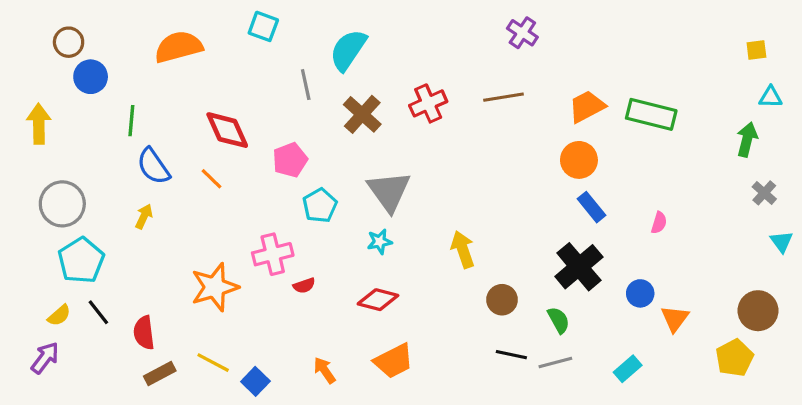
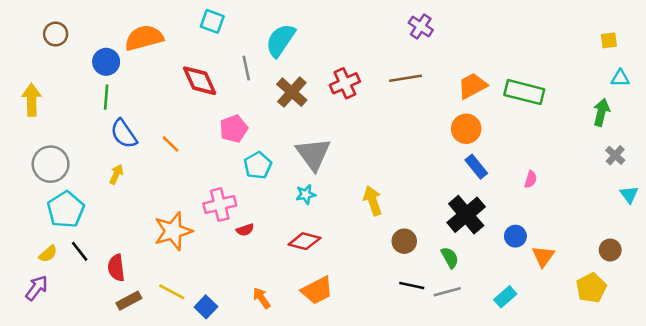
blue circle: (91, 77) -> (106, 62), moved
red diamond: (227, 130) -> (200, 81), moved
brown circle: (758, 311) -> (610, 250), size x0.7

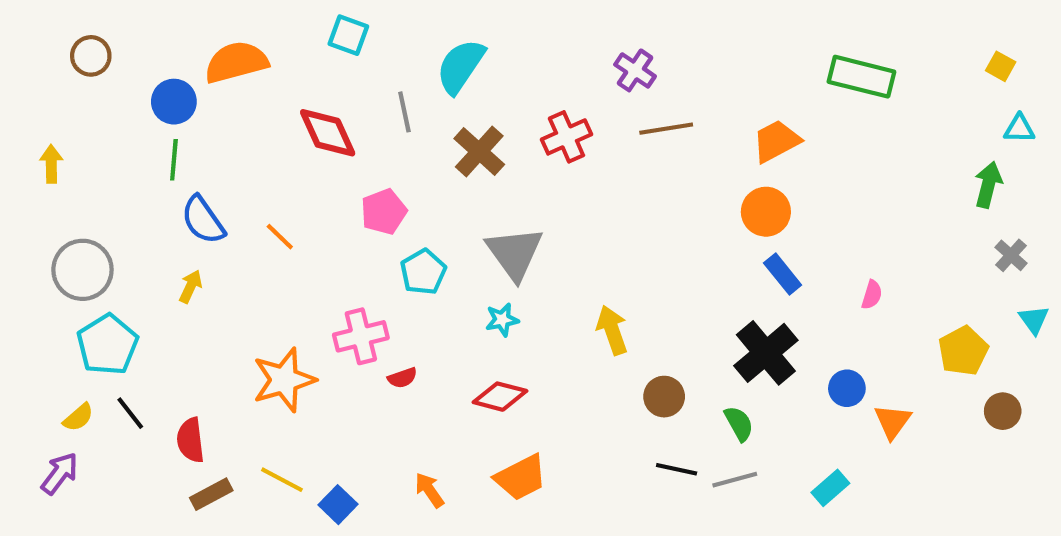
purple cross: (421, 26) -> (635, 70), moved
yellow square: (609, 40) -> (1001, 66), turned 36
green rectangle: (524, 92) -> (861, 77), moved
yellow arrow: (32, 100) -> (51, 164), size x0.7
yellow pentagon: (591, 288) -> (963, 351), moved

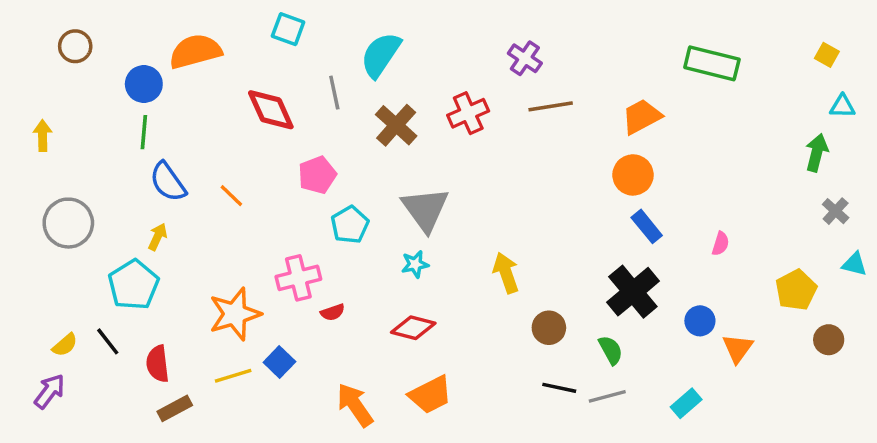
cyan triangle: (1034, 320) -> (854, 264), turned -40
cyan pentagon: (107, 345) -> (134, 285), moved
yellow line: (282, 480) -> (233, 376), moved, turned -45
orange arrow: (429, 490) -> (355, 405), size x1.5
blue square: (338, 505) -> (279, 362), moved

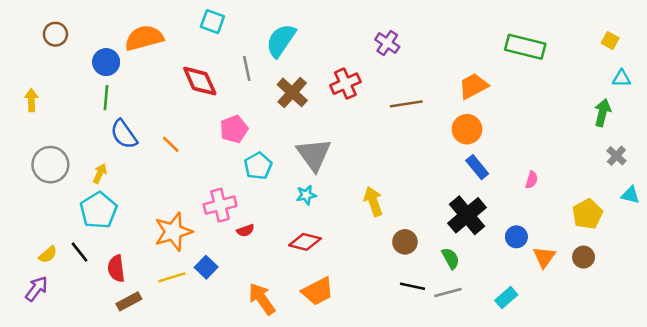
brown line: (551, 106) -> (406, 104), moved
yellow arrow: (158, 237) -> (100, 173), moved
brown circle: (829, 340) -> (584, 257), moved

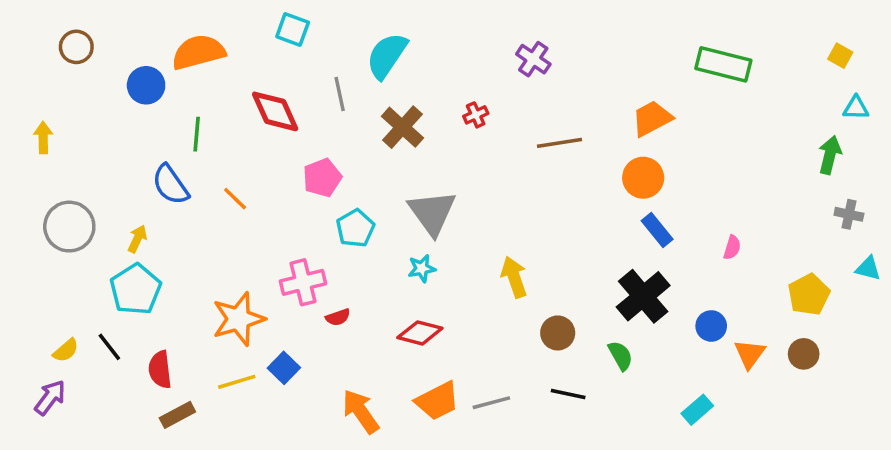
red cross: (345, 84) -> (476, 115), size x0.6
green line: (106, 98) -> (197, 134), moved
gray cross: (616, 156) -> (849, 214), turned -30
gray line: (448, 293) -> (491, 403), moved

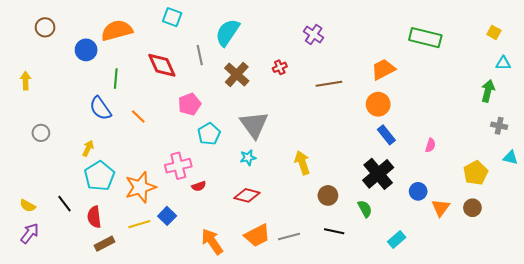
gray circle: (69, 227) -> (41, 133), size x0.6
yellow arrow: (137, 239) -> (88, 148), moved
cyan pentagon: (136, 289) -> (99, 176), moved
yellow semicircle: (66, 350) -> (28, 206), moved, turned 70
cyan rectangle: (697, 410) -> (397, 240), moved

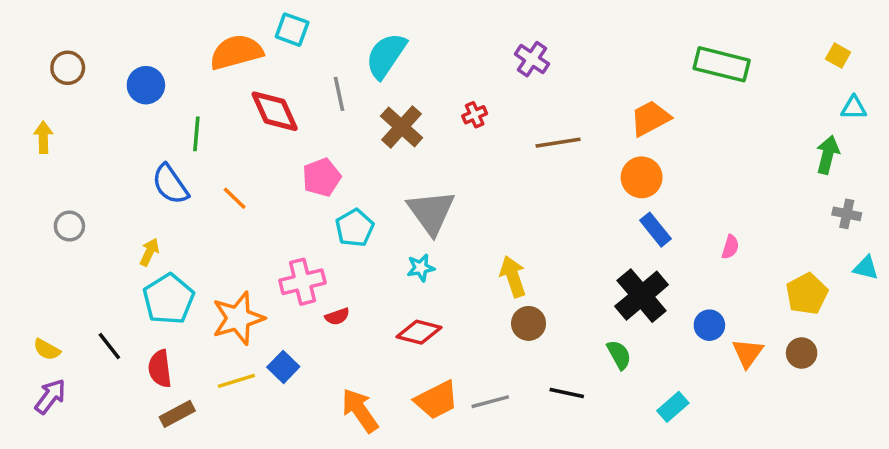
brown circle: (45, 27) -> (68, 68), moved
orange semicircle: (117, 30) -> (236, 52), moved
brown circle: (328, 195) -> (529, 323), moved

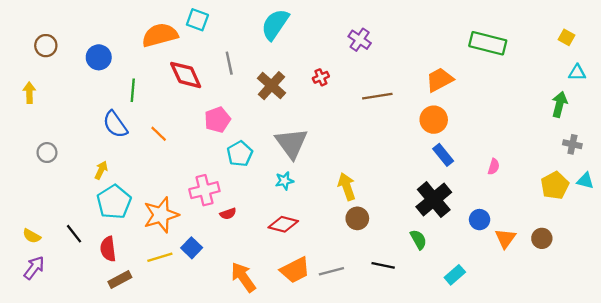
cyan semicircle: (386, 56) -> (275, 24), moved
yellow pentagon: (807, 294) -> (555, 185), moved

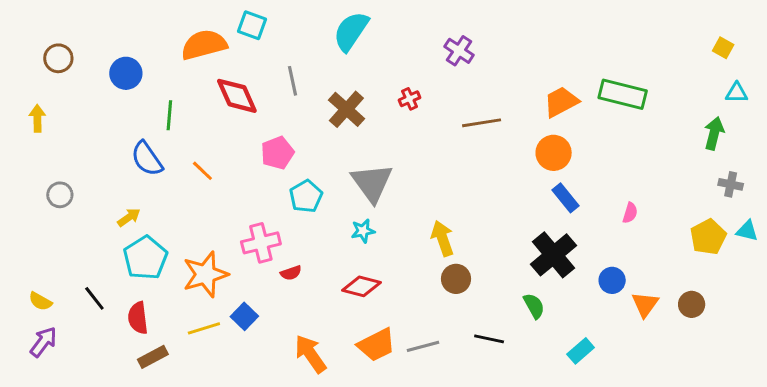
green rectangle: (488, 43) -> (623, 94), moved
yellow arrow: (101, 170) -> (129, 217), turned 30

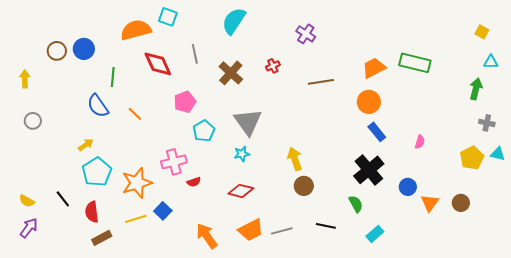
brown circle: (58, 58) -> (57, 51), moved
gray circle: (60, 195) -> (33, 121), moved
cyan rectangle: (581, 351) -> (375, 234), moved

